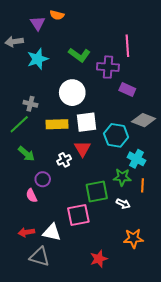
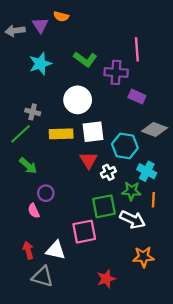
gray arrow: (14, 42) -> (15, 31), moved
white cross: (64, 160) -> (108, 172), moved
white arrow: (123, 204) -> (132, 220), size x1.6
red arrow: (26, 232) -> (28, 250), turned 84

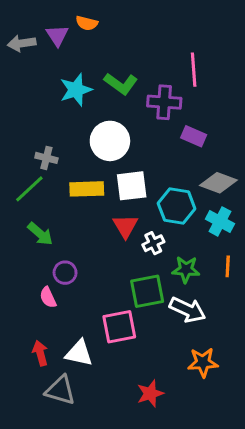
cyan star: (40, 64) -> (76, 90), moved
cyan cross: (147, 171) -> (220, 221), moved
orange line: (153, 200) -> (228, 266), moved

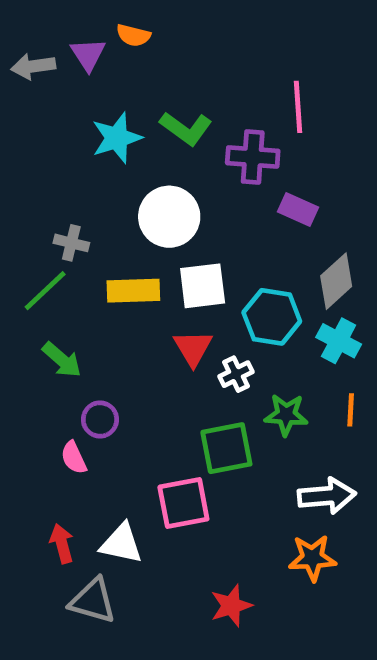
gray diamond: (218, 183) -> (336, 281), turned -63
white arrow: (187, 310) -> (327, 496), moved, turned -30

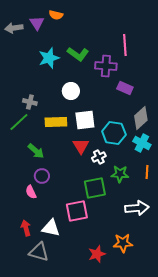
white circle: (169, 217) -> (71, 91), size x0.7
green arrow: (62, 360) -> (36, 151), moved
orange star: (312, 558) -> (123, 243), moved

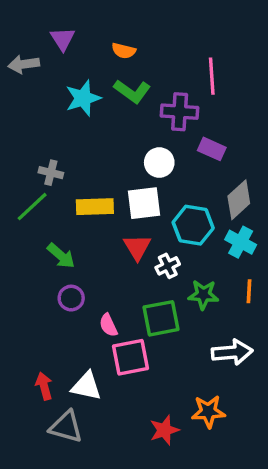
orange semicircle: (56, 15) -> (124, 51), moved
gray arrow: (14, 28) -> (24, 64), moved
white circle: (71, 91) -> (159, 163), moved
pink semicircle: (31, 192) -> (108, 325), moved

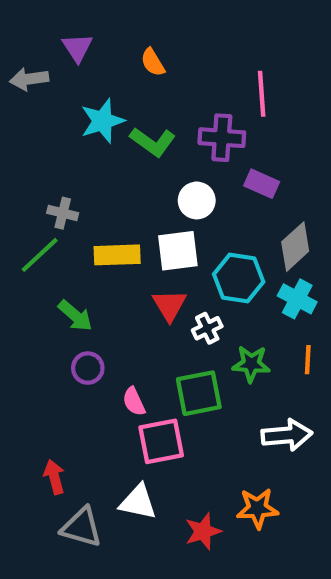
orange semicircle: (124, 51) -> (153, 62), turned 45
green L-shape: (132, 91) -> (153, 142), moved
white triangle: (86, 386) -> (138, 502), moved

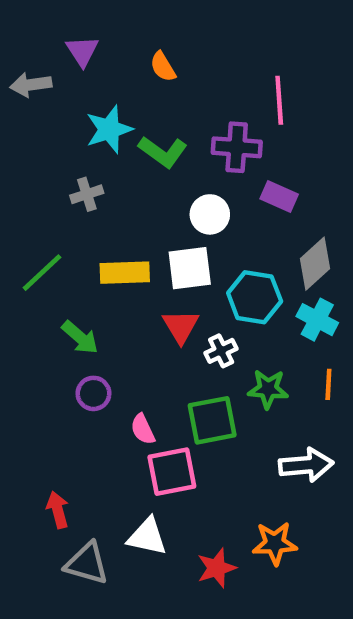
gray cross: (63, 213) -> (87, 194), moved, turned -32

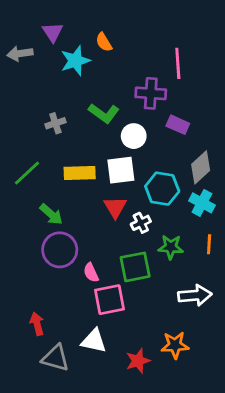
cyan star: (109, 129) -> (75, 61), moved
green L-shape: (163, 152) -> (104, 113), moved
purple circle: (93, 393) -> (60, 250), size x1.6

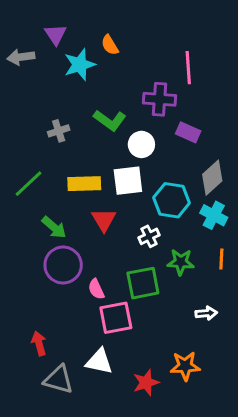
red triangle: (115, 207) -> (104, 220), moved
white arrow: (195, 295) -> (206, 313), size x0.6

